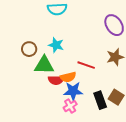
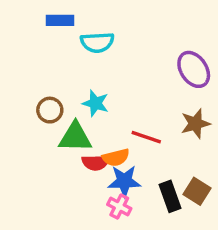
pink cross: (70, 106) -> (119, 207), turned -32

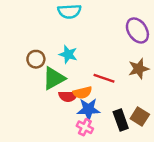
green triangle: (75, 137) -> (54, 78), turned -30

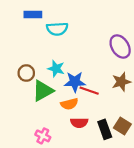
red semicircle: (68, 96) -> (79, 123), moved
blue star: (88, 109) -> (75, 82), moved
pink cross: (85, 127) -> (43, 136), moved

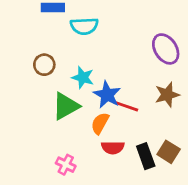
brown circle: (26, 73) -> (44, 65), moved
blue star: (75, 82) -> (107, 95), turned 30
orange semicircle: (69, 104) -> (100, 123), turned 133

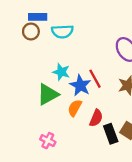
brown circle: (44, 65) -> (31, 31), moved
red line: (126, 106) -> (95, 79), moved, turned 42
red semicircle: (113, 148) -> (96, 118), moved, turned -66

